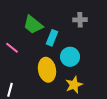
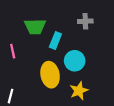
green trapezoid: (33, 25) -> (35, 27), turned -40
pink line: (12, 48) -> (13, 51), turned 40

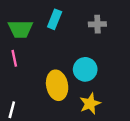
green trapezoid: (35, 27) -> (20, 29), moved
cyan rectangle: (55, 40) -> (55, 19), moved

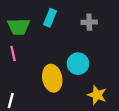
yellow star: (90, 104) -> (97, 95), moved, turned -30

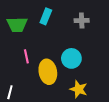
pink line: (13, 54) -> (26, 56), moved
yellow star: (97, 95) -> (79, 89), moved

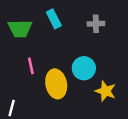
cyan rectangle: (46, 16) -> (54, 19), turned -49
yellow star: (79, 89) -> (106, 91), moved

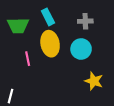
cyan circle: (84, 68) -> (81, 49), moved
yellow ellipse: (56, 84) -> (50, 44), moved

